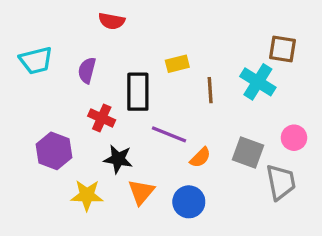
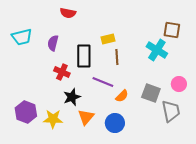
brown line: (210, 90) -> (117, 57), moved
purple hexagon: (54, 151) -> (26, 112), moved
black star: (118, 159) -> (72, 97), turned -30

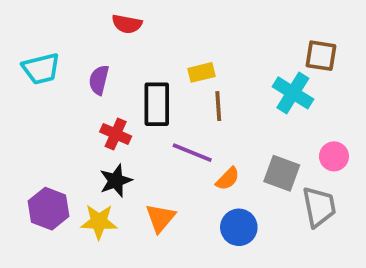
black star: (72, 97) -> (116, 181), moved
blue circle: (115, 123) -> (239, 227), moved

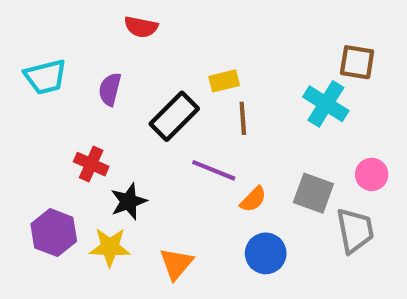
black rectangle: (157, 104) -> (174, 116), turned 45
red cross: (116, 134) -> (91, 164), moved
orange triangle: (160, 218) -> (176, 264), moved

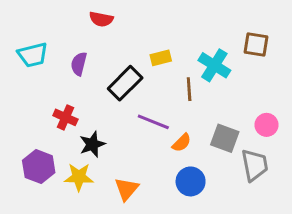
cyan cross: (326, 104) -> (214, 65), moved
brown line: (243, 118) -> (189, 89), moved

